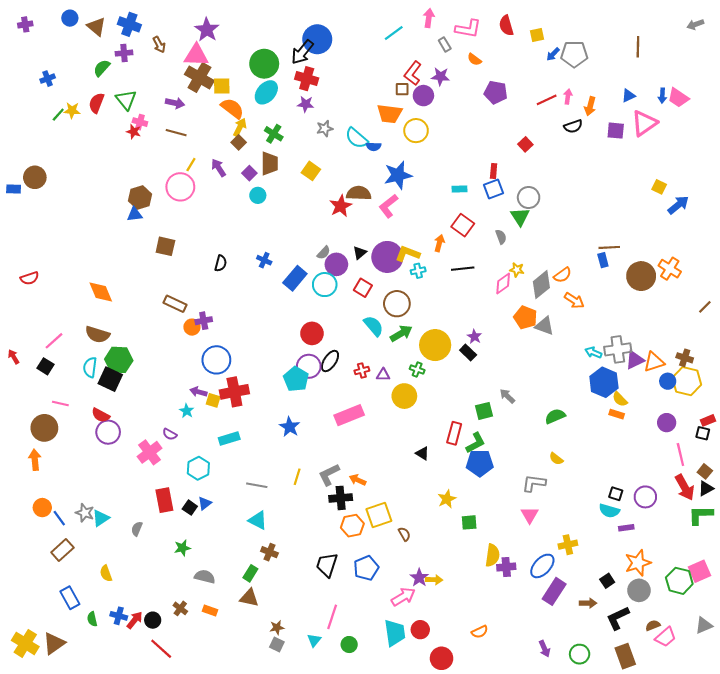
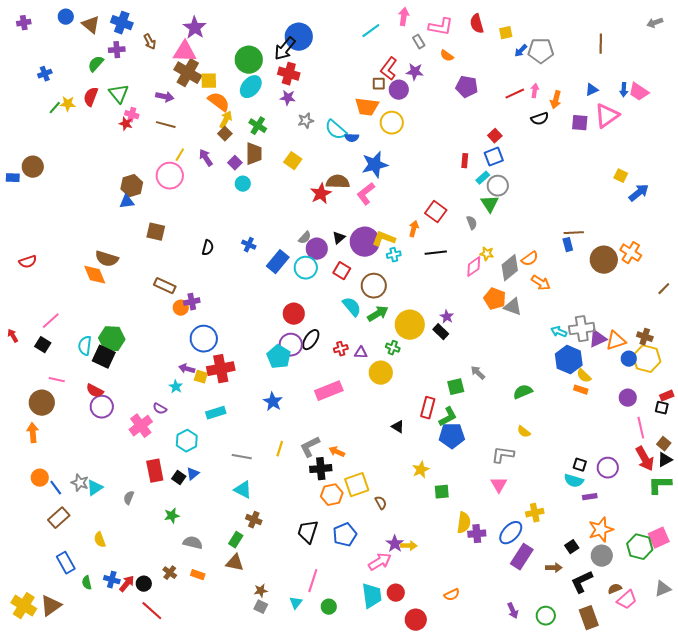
cyan rectangle: (460, 189) -> (483, 178), moved, turned -40
blue square: (494, 189) -> (494, 157), moved
brown semicircle: (97, 334) -> (107, 259), moved

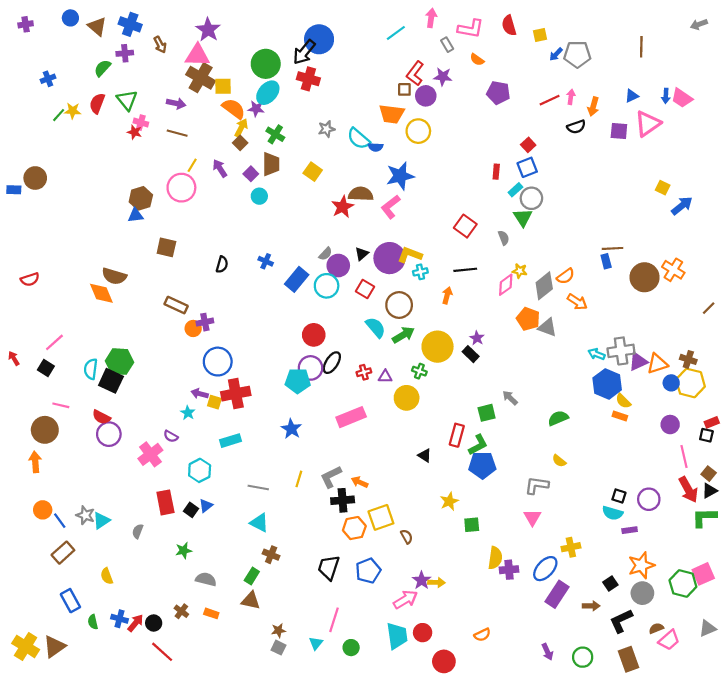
purple star: (288, 98) -> (256, 109), moved
orange arrow: (414, 229) -> (447, 295), moved
cyan pentagon: (279, 357) -> (298, 381), turned -30

